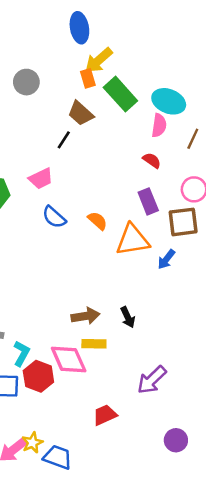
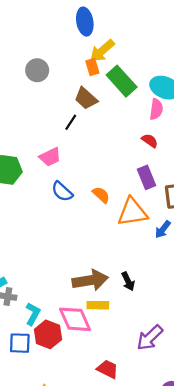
brown arrow: (85, 316) -> (90, 280), size x1.4
red trapezoid: (105, 415) -> (108, 369), turned 50

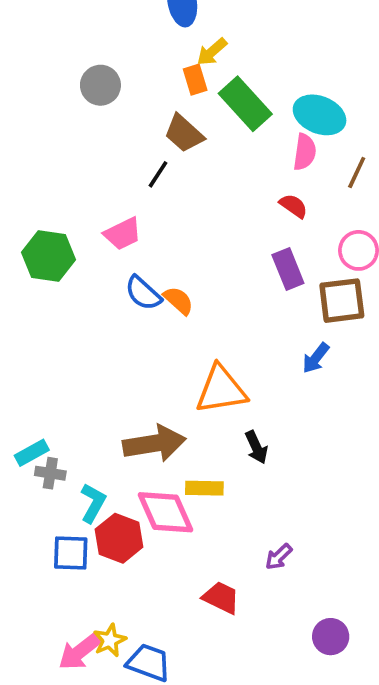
yellow arrow: (102, 51) -> (212, 52), size x0.7
orange semicircle: (101, 195) -> (178, 301), moved
orange triangle: (132, 212) -> (221, 390), moved
brown arrow: (90, 280) -> (154, 443), moved
purple arrow: (150, 338) -> (279, 557), moved, size x0.6

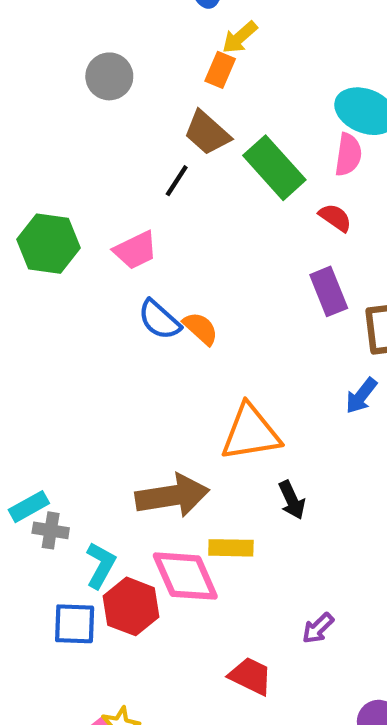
orange rectangle: (195, 80) -> (220, 70), turned 40
green rectangle: (245, 104) -> (274, 168), moved
green hexagon: (48, 256) -> (48, 244), moved

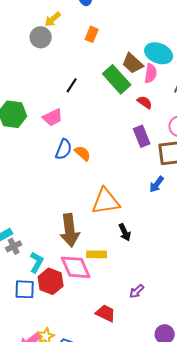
yellow arrow: (240, 37) -> (53, 19), moved
brown trapezoid: (207, 133) -> (133, 63), moved
blue semicircle: (159, 320) -> (64, 149), turned -110
brown arrow: (172, 496) -> (70, 230), turned 92
gray cross: (51, 530) -> (14, 246), turned -35

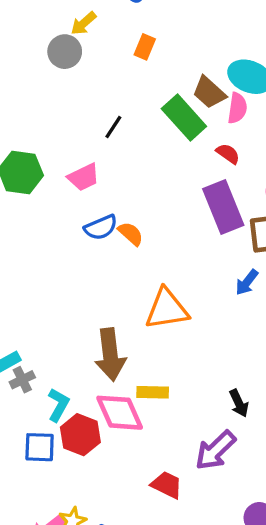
purple rectangle: (142, 136) -> (223, 207), size x1.5
blue semicircle: (64, 149) -> (101, 227), turned 45
black arrow: (125, 232) -> (239, 403), moved
purple arrow: (137, 291) -> (215, 450), size x1.8

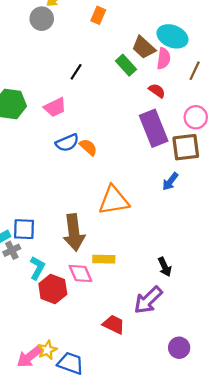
green rectangle: (184, 118) -> (126, 65), size x0.7
pink diamond: (120, 413) -> (80, 273), size x0.7
blue square: (40, 447) -> (24, 229), moved

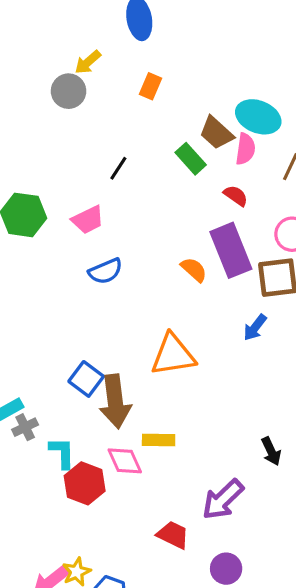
orange semicircle: (88, 147) -> (194, 270), moved
blue square: (24, 229) -> (86, 379), moved, turned 35
black arrow: (165, 267) -> (271, 451), moved
cyan L-shape: (37, 268) -> (62, 453), turned -30
purple circle: (179, 348) -> (226, 569), moved

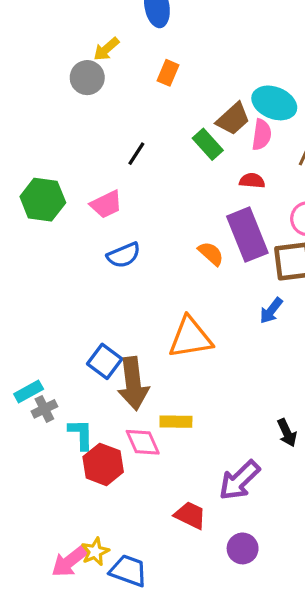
brown trapezoid: (216, 133) -> (233, 119), turned -84
red semicircle: (236, 196) -> (252, 181), turned -30

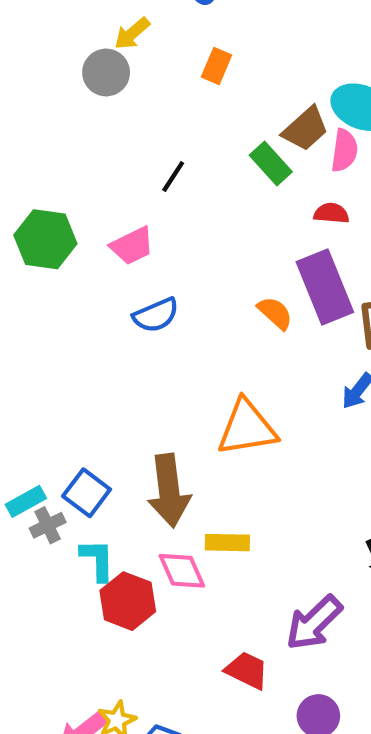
blue square: (105, 361) -> (87, 493), moved

